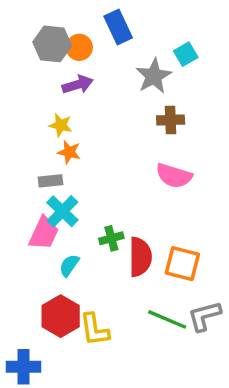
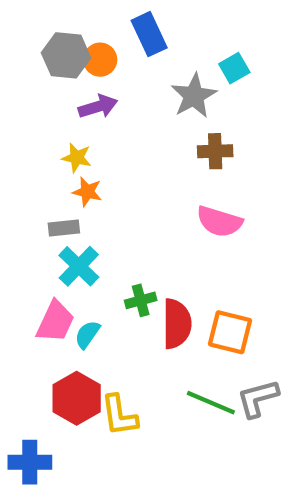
pink trapezoid: (44, 233) -> (55, 322), moved

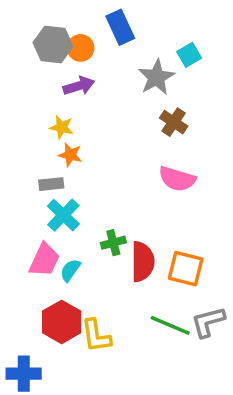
brown cross: (215, 151) -> (174, 122), turned 36

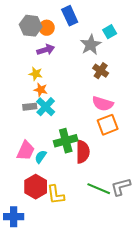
cyan cross: (63, 215) -> (46, 107), moved
green cross: (113, 243) -> (66, 141), size x1.6
orange square: (186, 269) -> (108, 125), moved, turned -35

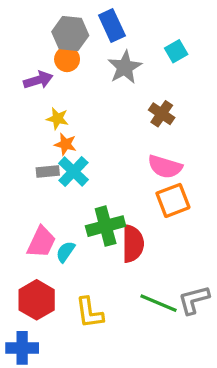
gray hexagon: (31, 26) -> (70, 34), moved
orange circle: (47, 28) -> (67, 59), moved
gray star: (91, 45) -> (125, 67), moved
purple arrow: (46, 50) -> (38, 80), moved
red hexagon: (36, 187) -> (37, 300), moved

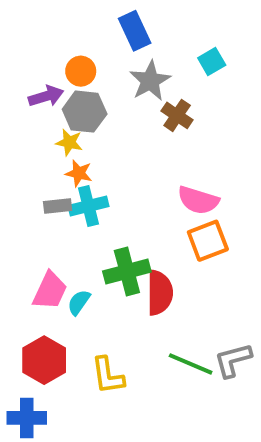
gray hexagon: (70, 34) -> (85, 112), moved
brown cross: (162, 114) -> (177, 115), moved
cyan cross: (73, 172) -> (88, 206), turned 32

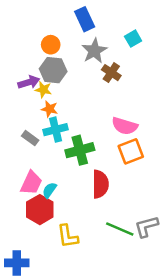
purple arrow: (46, 96) -> (29, 82), moved
gray rectangle: (58, 206) -> (30, 138), moved, turned 42
green cross: (127, 271) -> (80, 150), moved
red hexagon: (44, 360) -> (40, 210), moved

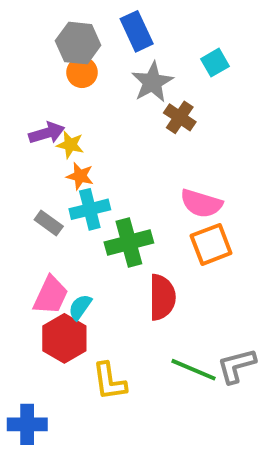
gray hexagon: (53, 70) -> (78, 43), moved

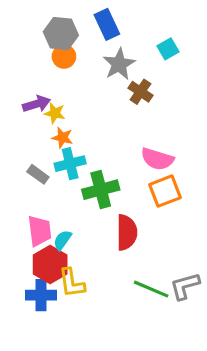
pink trapezoid: (51, 295) -> (39, 231), turned -32
yellow L-shape: (109, 381) -> (72, 283), moved
blue cross: (27, 424) -> (41, 295), moved

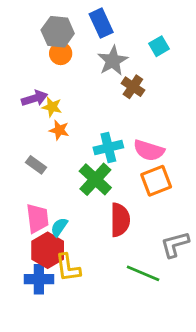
cyan cross: (70, 164) -> (108, 147), moved
green cross: (101, 190) -> (95, 179), turned -32
gray L-shape: (185, 286) -> (175, 244), moved

